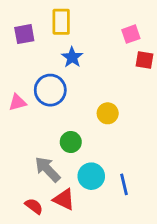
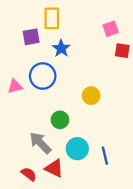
purple square: (24, 34) -> (31, 37), moved

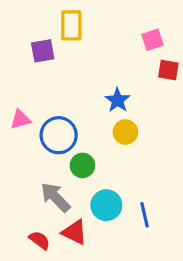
blue star: (61, 48) -> (117, 100), moved
blue circle: (43, 76) -> (59, 135), moved

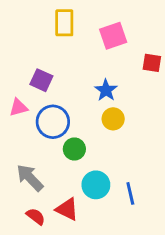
pink square: (152, 40) -> (113, 36), moved, size x1.4
purple square: (43, 51) -> (41, 80), moved, turned 35
gray arrow: (55, 197) -> (30, 178), moved

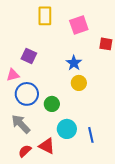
blue circle: (53, 122) -> (27, 94), moved
red semicircle: (36, 216) -> (25, 151), turned -80

